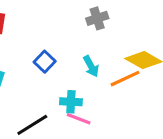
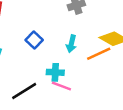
cyan arrow: (91, 66) -> (71, 44), turned 42

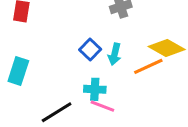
blue square: (34, 40) -> (90, 50), moved

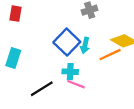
blue square: (90, 50) -> (67, 42), size x1.6

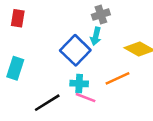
cyan arrow: (85, 45) -> (96, 36), moved
orange line: (110, 55) -> (118, 78), moved

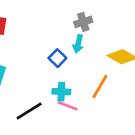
blue square: (75, 50) -> (57, 58), size x0.6
orange line: (118, 78) -> (100, 86), turned -35

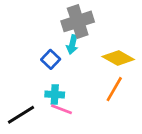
gray cross: (83, 22) -> (78, 21), size x1.6
orange line: (100, 86) -> (114, 89), moved

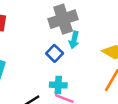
gray cross: (78, 21) -> (63, 19), moved

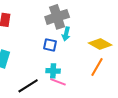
blue square: (55, 53) -> (50, 45), turned -32

